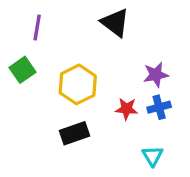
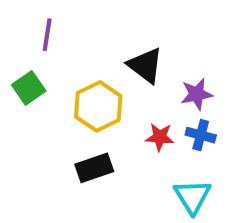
black triangle: (115, 23) -> (145, 65), moved
blue cross: (159, 107) -> (201, 135), turned 30
cyan triangle: (153, 156) -> (193, 196), size x1.4

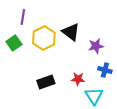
yellow hexagon: (98, 106) -> (44, 38), moved
blue cross: (201, 135) -> (105, 70), moved
red star: (160, 137) -> (78, 79), moved

